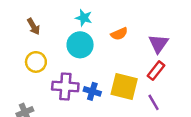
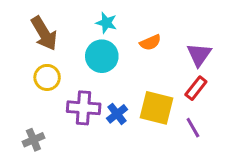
brown arrow: (34, 26) -> (44, 33), size x1.6
blue cross: (92, 91) -> (117, 114), turned 35

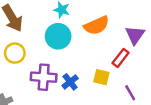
orange semicircle: (150, 43) -> (97, 25), size x1.5
red rectangle: (196, 88) -> (121, 58), moved
yellow square: (156, 108) -> (101, 77), size x0.6

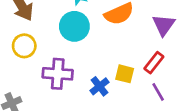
red rectangle: (121, 58) -> (154, 63), moved
blue cross: (70, 82) -> (100, 86), moved

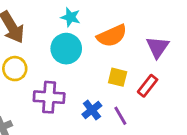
yellow square: (125, 74) -> (118, 77), moved
purple line: (158, 92) -> (120, 116), moved

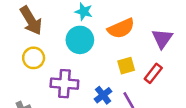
yellow square: (118, 77) -> (126, 66), turned -30

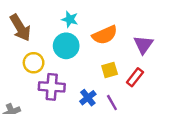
yellow circle: (34, 58) -> (34, 63), moved

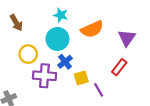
brown arrow: (20, 28) -> (16, 23), size x0.7
yellow square: (110, 70) -> (81, 78), moved
blue cross: (88, 98) -> (65, 62), moved

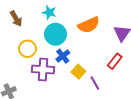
cyan star: (61, 15) -> (49, 12), moved
yellow square: (81, 78) -> (78, 72), turned -32

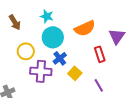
red rectangle: (115, 61) -> (100, 54), moved, turned -56
purple line: (95, 83) -> (99, 85), moved

